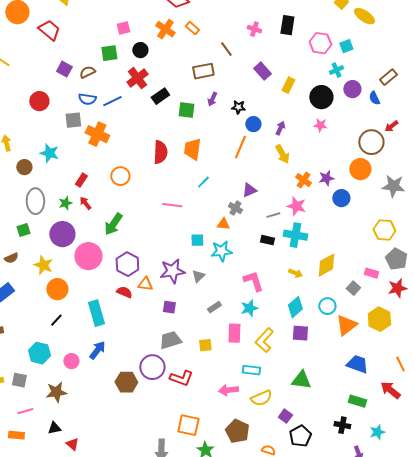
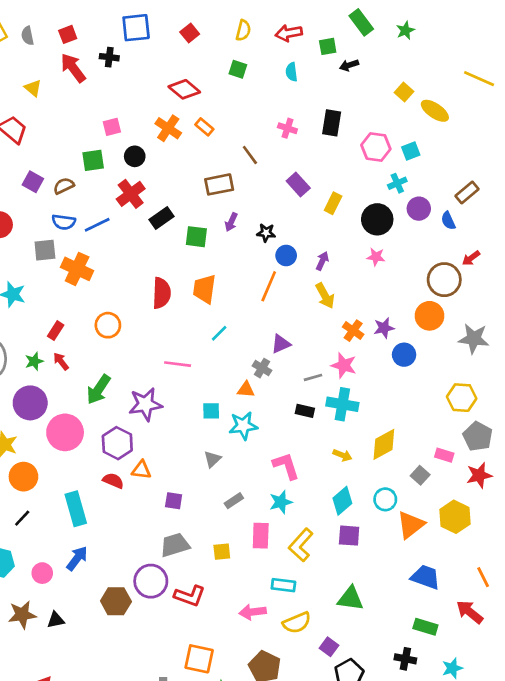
purple star: (172, 271) -> (145, 404), moved
black triangle: (54, 428) -> (56, 620), moved

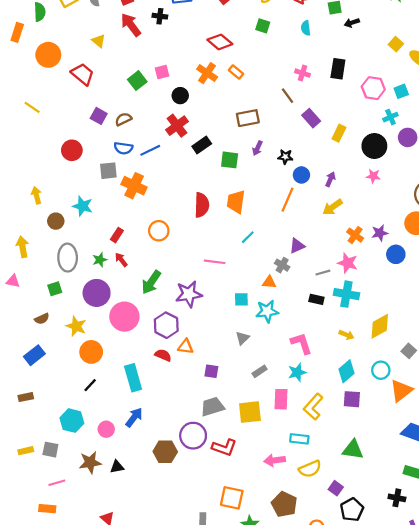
brown line: (250, 155) -> (287, 96), moved
green square: (93, 160) -> (137, 81), moved, turned -30
yellow arrow: (325, 296) -> (333, 207), turned 84
yellow square: (222, 552) -> (250, 412), size x1.6

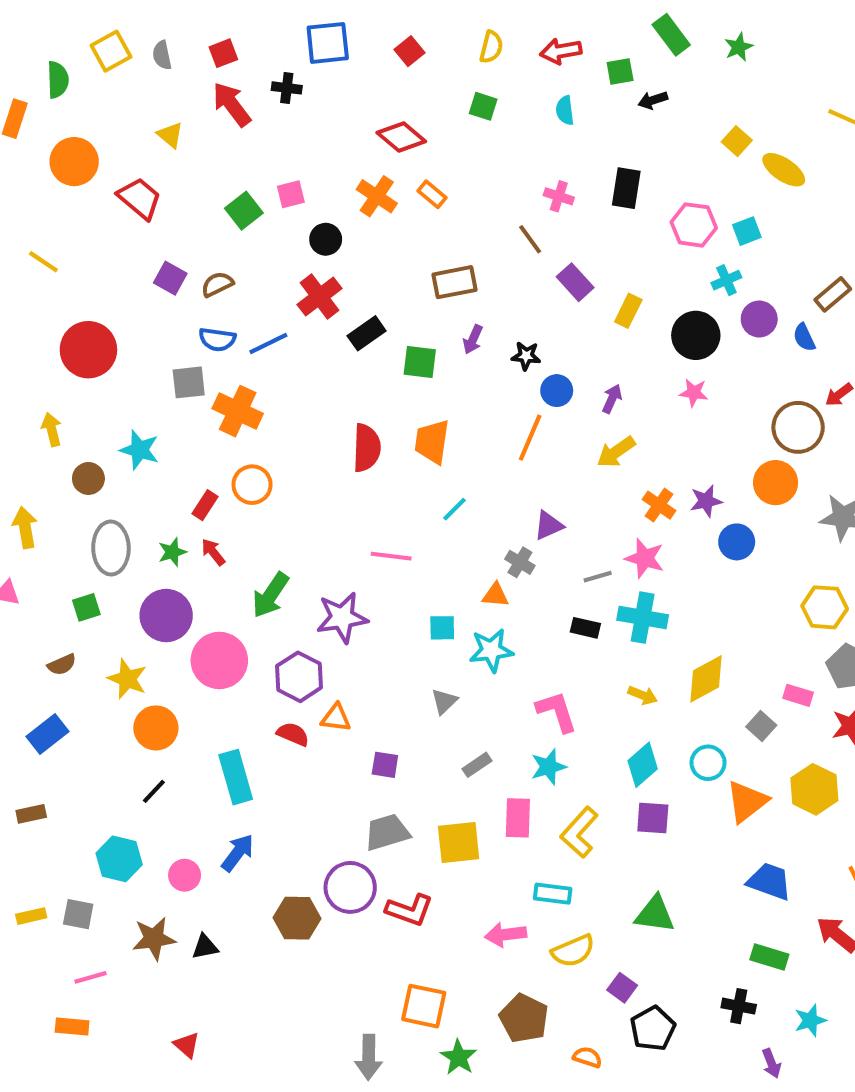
red circle: (72, 150) -> (88, 350), moved, size x1.4
orange circle: (159, 231) -> (252, 485), moved

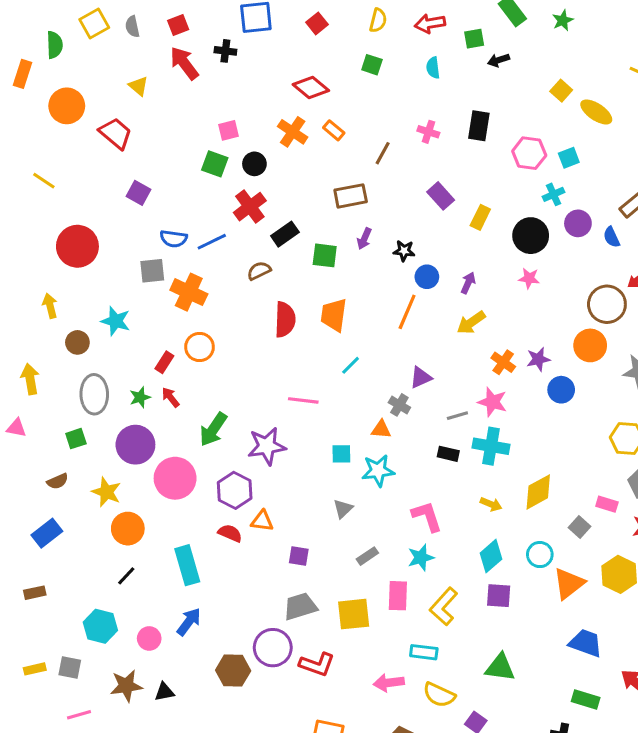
green square: (244, 211) -> (215, 164), moved, turned -32
brown line: (530, 239) -> (383, 153), moved, turned 65
brown semicircle: (217, 284) -> (259, 271), moved
yellow semicircle: (573, 951) -> (439, 695), turned 48

